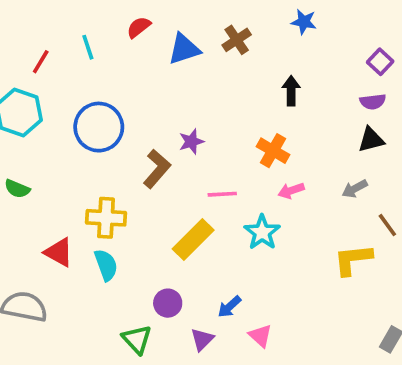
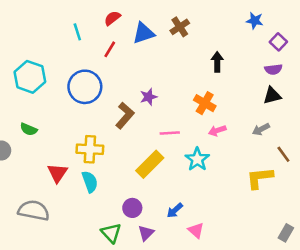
blue star: (304, 22) -> (255, 21), moved
red line: (41, 62) -> (110, 49), moved
red triangle: (59, 252) -> (57, 173), turned 35
purple triangle: (202, 339) -> (146, 233), moved

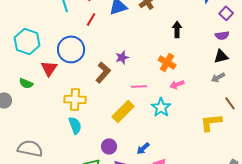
gray arrow: (261, 129) -> (218, 77), moved
red triangle: (57, 173) -> (49, 68), moved

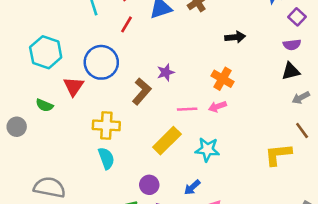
black arrow: (177, 29) -> (235, 37), turned 84
gray arrow: (218, 77) -> (301, 98), moved
pink arrow: (177, 84) -> (217, 107), moved
cyan star: (161, 107) -> (207, 149), moved, turned -30

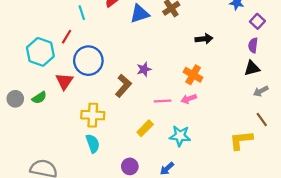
red line: (127, 24) -> (67, 37), moved
purple semicircle: (292, 45) -> (253, 45), turned 104
green semicircle: (44, 105) -> (39, 98), turned -56
gray circle: (17, 127) -> (15, 99), moved
yellow rectangle: (167, 141) -> (145, 128), size x0.7

